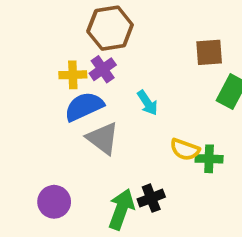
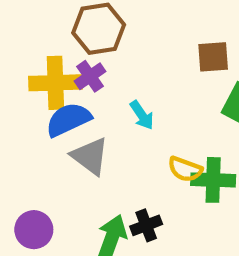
yellow cross: (73, 75) -> (55, 83), size x1.6
green cross: (209, 159) -> (213, 180), size x1.4

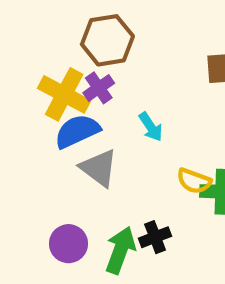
yellow cross: (55, 83) -> (64, 94), turned 30
purple circle: (34, 230) -> (68, 244), moved

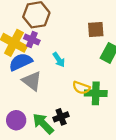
purple cross: (99, 88) -> (32, 39), turned -32
green arrow: (120, 250) -> (43, 124), turned -65

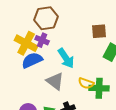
cyan arrow: (59, 60) -> (66, 58), size x1.5
gray triangle: (32, 81) -> (55, 81), moved

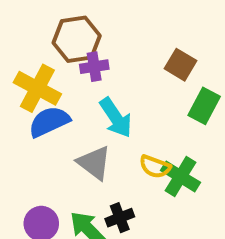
brown square: (99, 31) -> (181, 65), turned 35
purple cross: (42, 40) -> (94, 67), moved, turned -32
green cross: (99, 88) -> (181, 176), turned 30

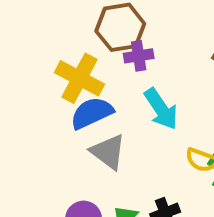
gray triangle: (94, 163) -> (108, 152), moved

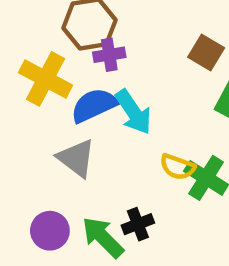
blue semicircle: (92, 113) -> (94, 105), moved

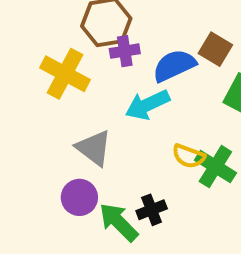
blue semicircle: (94, 105) -> (174, 66), moved
cyan arrow: (133, 112) -> (147, 105), turned 99
purple circle: (50, 231) -> (79, 197), moved

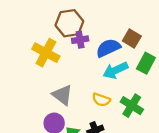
cyan arrow: (147, 105) -> (115, 70), moved
yellow semicircle: (189, 156) -> (101, 100), moved

